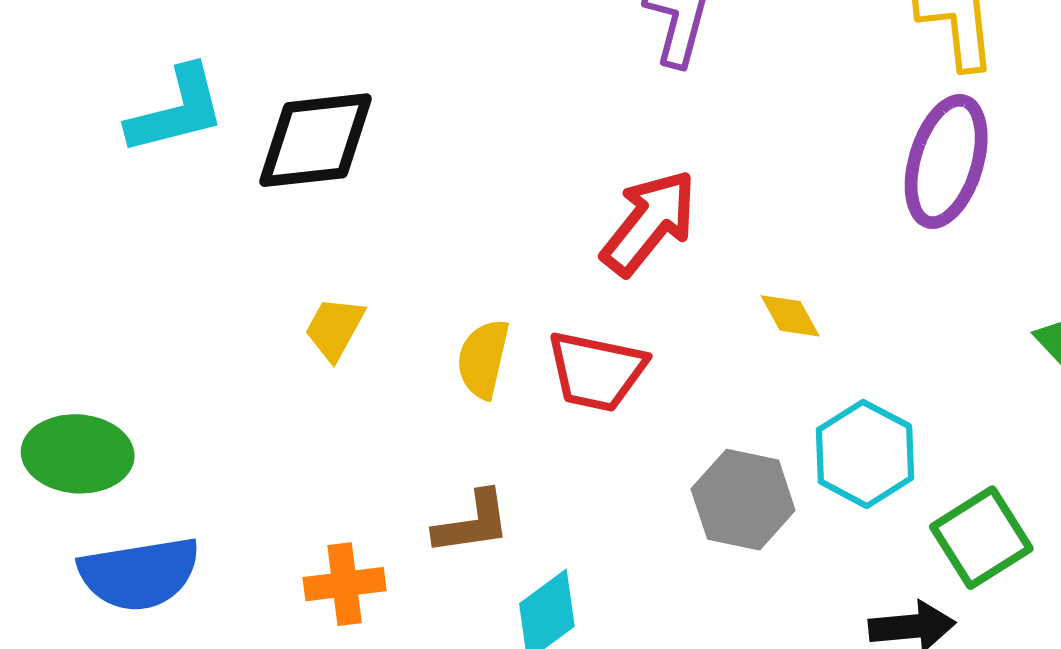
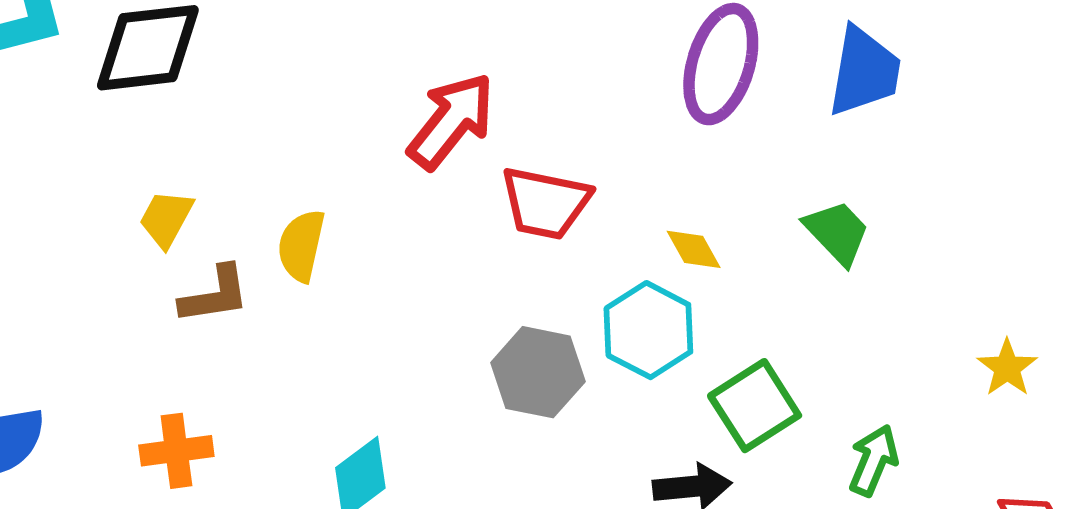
yellow diamond: (790, 316) -> (694, 249), moved
red trapezoid: (596, 371) -> (545, 203), moved
brown L-shape: (472, 523) -> (215, 295), moved

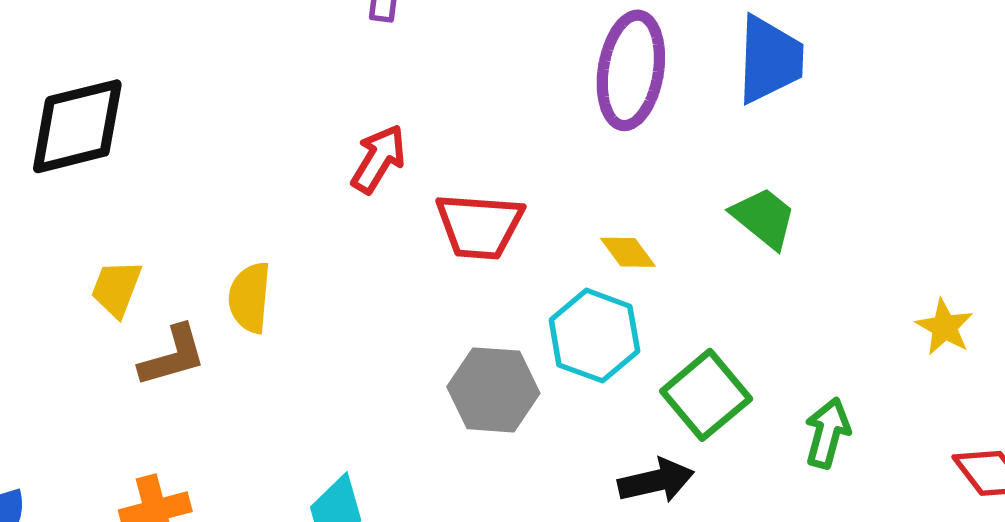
red arrow: (451, 121) -> (378, 159), size x0.7

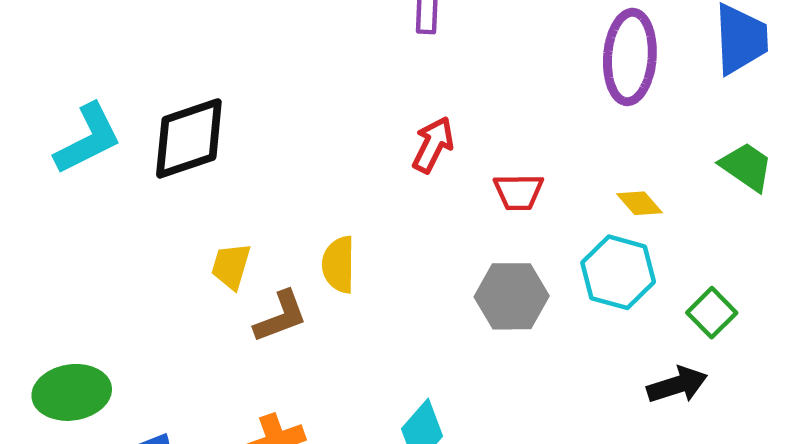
red trapezoid: (479, 226) -> (519, 192), size x0.7
gray hexagon: (493, 390) -> (512, 296), moved
green square: (706, 395) -> (712, 313), size x0.7

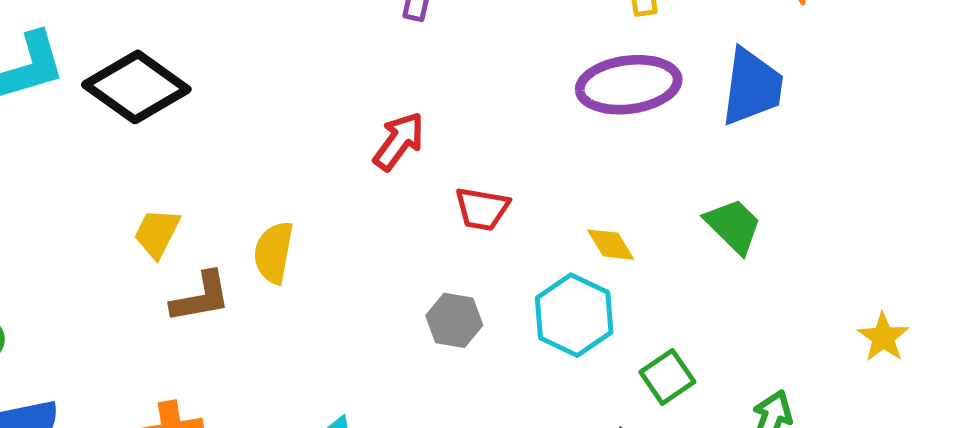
purple ellipse: (630, 57) -> (629, 85), turned 68
black diamond: (189, 138) -> (136, 87), turned 44
gray hexagon: (512, 296) -> (454, 320), size x0.7

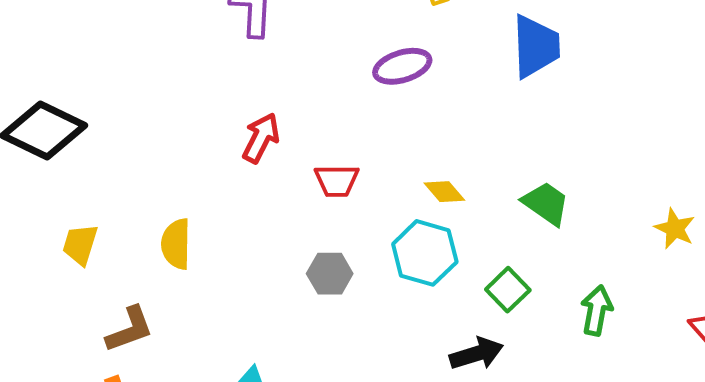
purple ellipse: (629, 85) -> (402, 66), moved, size x0.7
green trapezoid: (733, 226) -> (546, 203), moved
brown L-shape: (201, 297) -> (130, 329), moved

